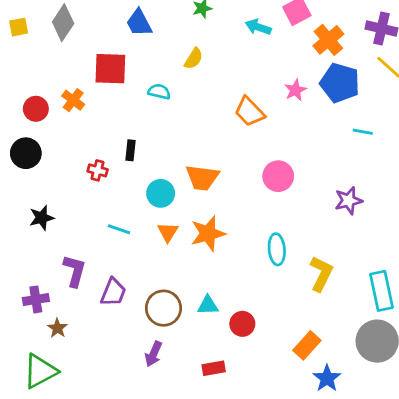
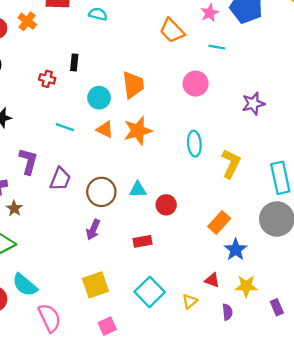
cyan line: (363, 132) -> (217, 47), moved
orange trapezoid: (202, 178) -> (133, 85), turned -104
orange triangle: (168, 232) -> (105, 129), turned -36

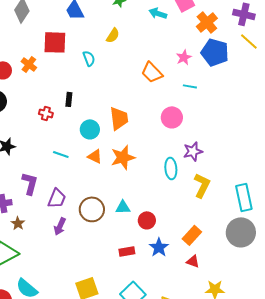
cyan semicircle: (98, 14) -> (89, 58), turned 56
purple star: (253, 104) -> (193, 151), moved
purple arrow: (93, 230) -> (60, 226), moved
blue star: (236, 250) -> (159, 247), moved
red triangle: (212, 280) -> (193, 261), moved

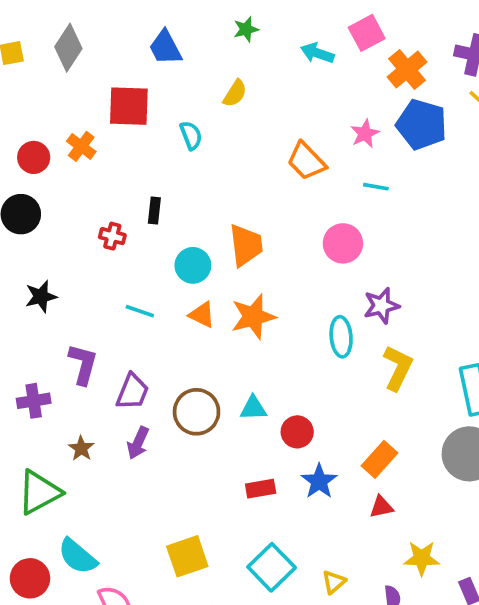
brown star: (18, 223) -> (81, 448), moved
red triangle: (193, 261) -> (381, 507), turned -32

